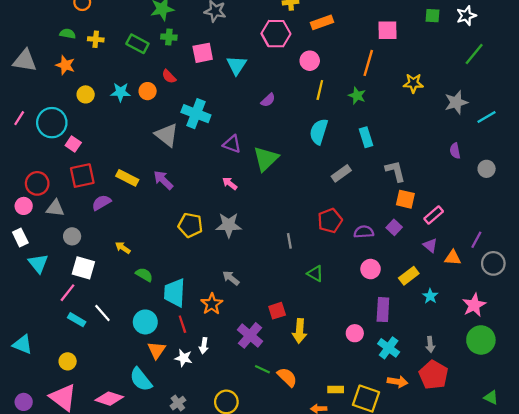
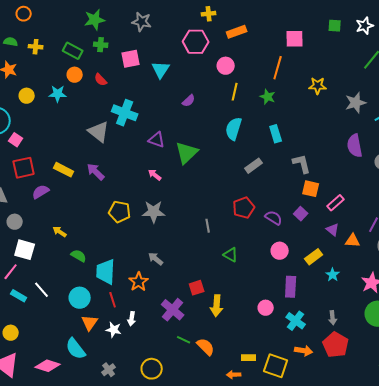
orange circle: (148, 91) -> (75, 75), moved
purple semicircle: (455, 151) -> (355, 146), size x1.6
purple semicircle: (364, 232) -> (274, 218), turned 36

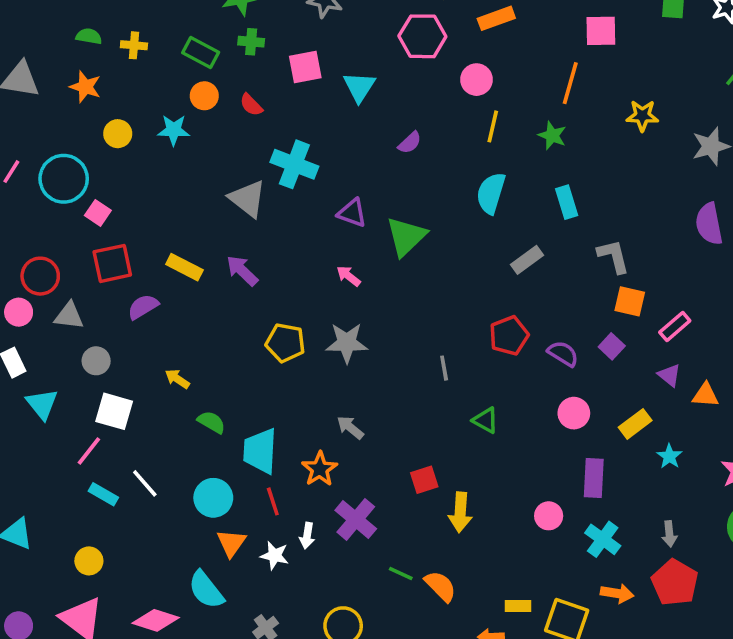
purple cross: (173, 310) -> (356, 519), moved

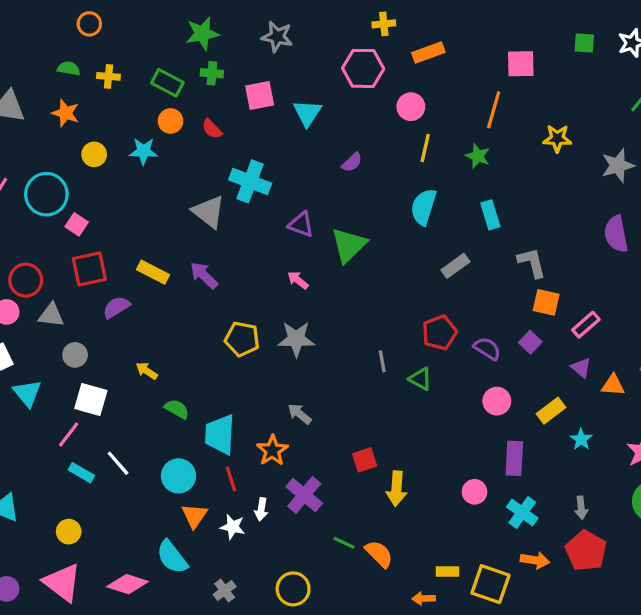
green triangle: (486, 420) -> (420, 379), moved

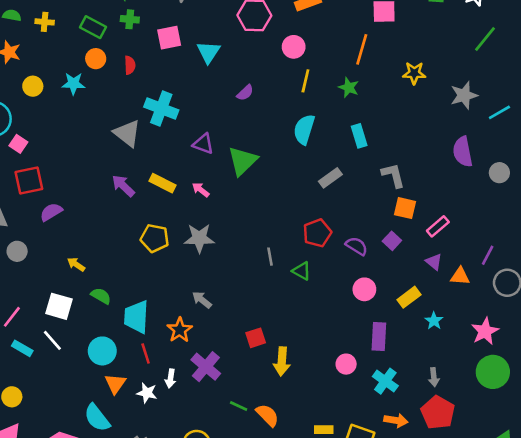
red semicircle: (212, 129) -> (130, 65), turned -138
yellow rectangle: (153, 272) -> (163, 183), moved
white square: (91, 399) -> (59, 306), moved

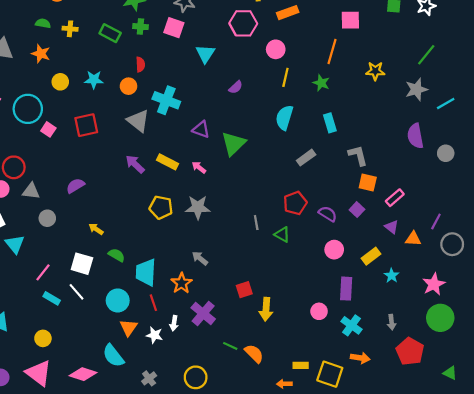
pink square: (169, 38) -> (174, 28), moved, turned 30
green line: (485, 39) -> (426, 55), moved
orange circle: (96, 59) -> (128, 86), moved
red square: (29, 181) -> (86, 125), moved
red pentagon: (438, 413) -> (410, 351), moved

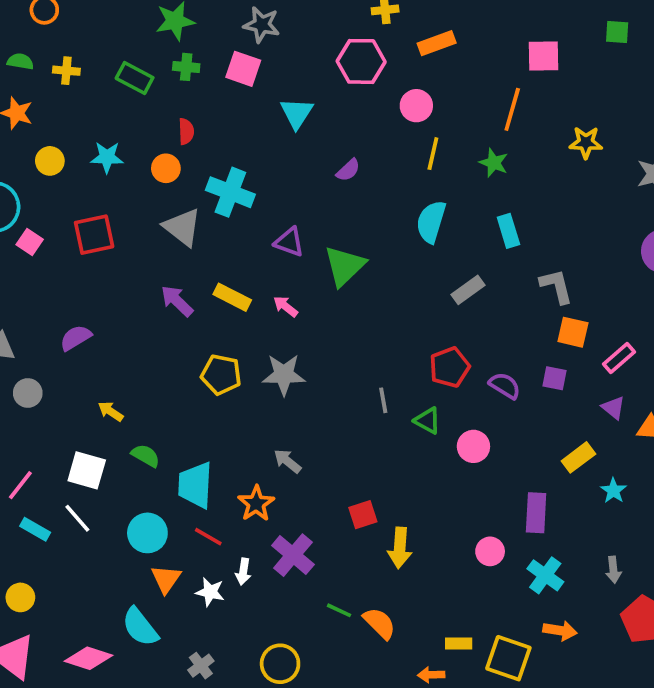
purple square: (357, 210) -> (554, 378), turned -32
pink circle: (334, 250) -> (473, 446), moved
red line: (153, 303) -> (208, 537), turned -42

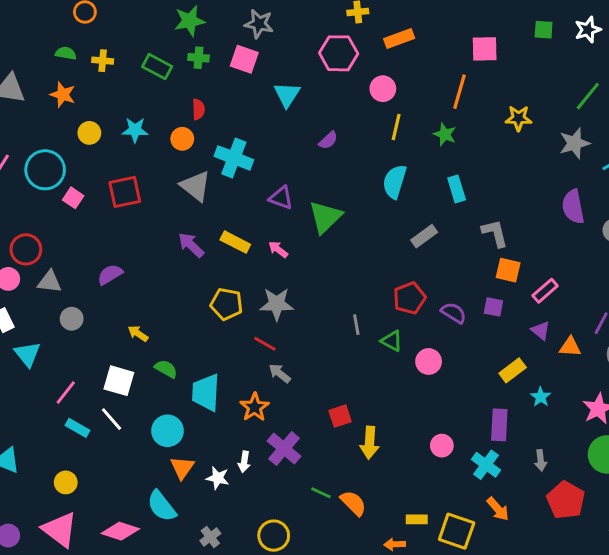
purple rectangle: (536, 513) -> (499, 425), moved
red line: (208, 537) -> (265, 344), moved
orange arrow: (560, 631) -> (498, 509), turned 40

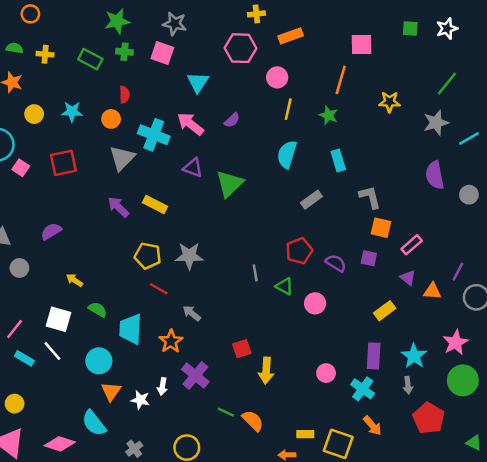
gray triangle: (196, 186) -> (122, 158), turned 36
pink arrow: (278, 249) -> (190, 124), moved, size x1.6
red line: (265, 344) -> (159, 289), moved
cyan star: (541, 397) -> (414, 356), moved, size x1.5

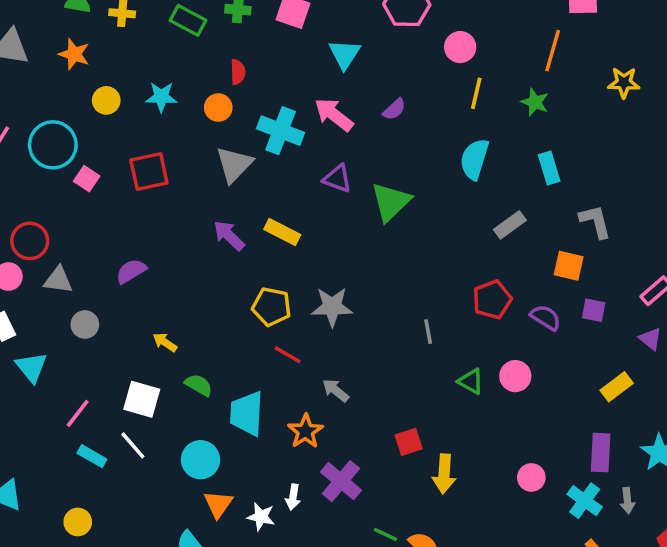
orange square: (381, 228) -> (569, 266), moved
green triangle: (285, 286) -> (471, 381), moved
gray arrow: (408, 385) -> (627, 501), moved

